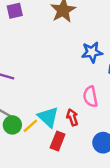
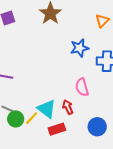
red rectangle: (58, 141) -> (57, 129), turned 56

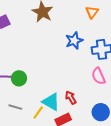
pink semicircle: (82, 87) -> (99, 76), moved
green circle: (16, 119) -> (19, 78), moved

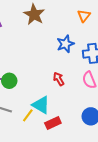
red arrow: (71, 98) -> (59, 79), moved

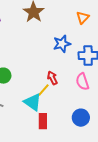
yellow line: (28, 115) -> (44, 90), moved
red rectangle: (53, 123) -> (43, 121), turned -70

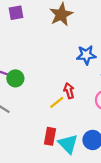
cyan triangle: (33, 102) -> (68, 144), moved

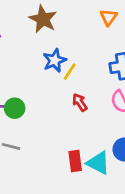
blue star: (86, 55) -> (55, 60), moved
yellow line: (57, 102) -> (70, 72), moved

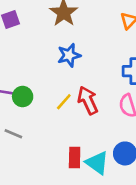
yellow line: (70, 72) -> (64, 102), moved
red arrow: (80, 102) -> (88, 100), size x1.5

